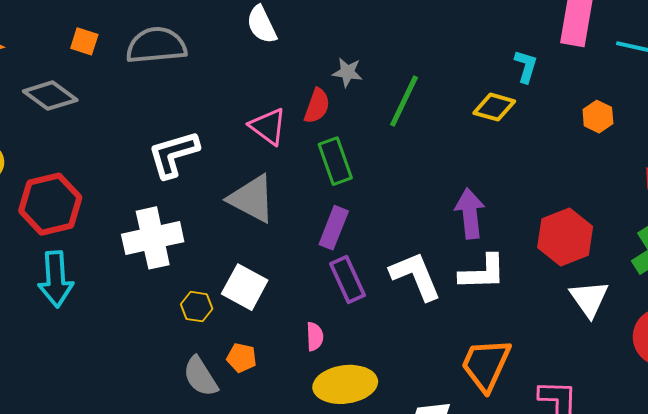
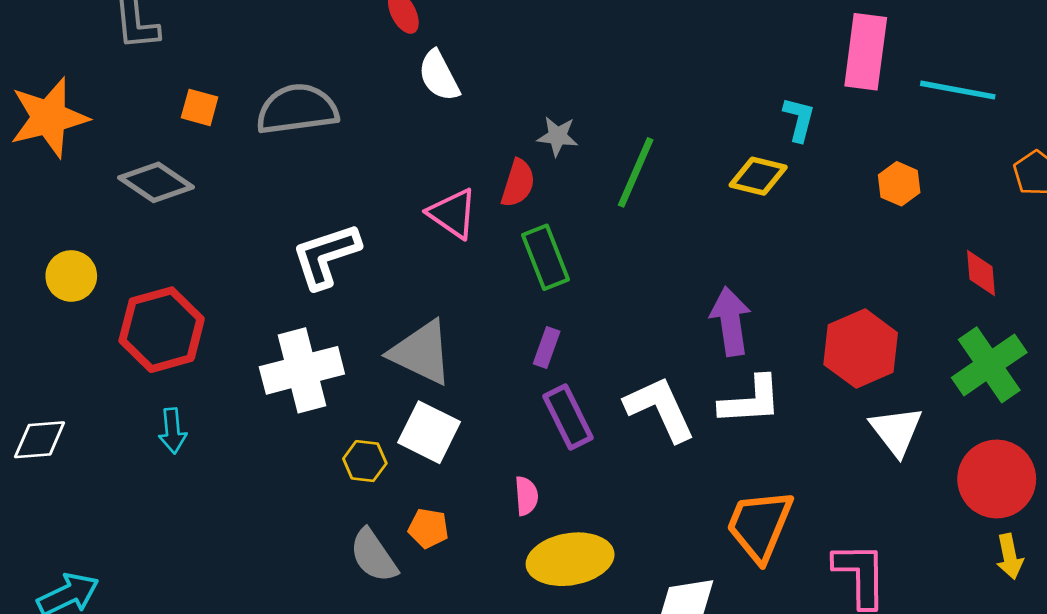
gray triangle: (252, 199) -> (421, 353), moved
purple rectangle: (334, 228) -> (547, 348), size x0.7
cyan arrow: (56, 279) -> (173, 431), size x0.6

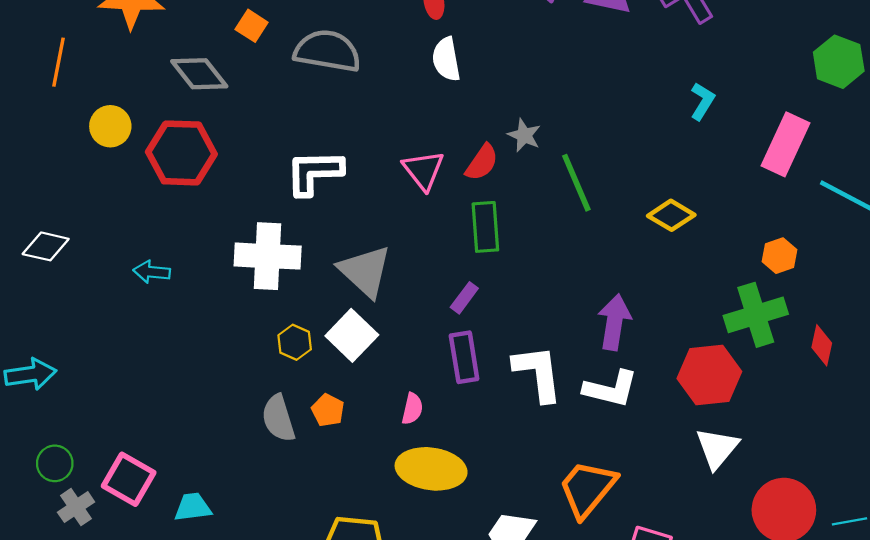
cyan L-shape: (799, 119) -> (702, 101), moved
green line: (636, 172) -> (576, 183), turned -64
red hexagon: (162, 330) -> (181, 153), moved
green cross: (989, 365) -> (756, 315), moved
cyan arrow: (173, 431) -> (152, 272), turned 84

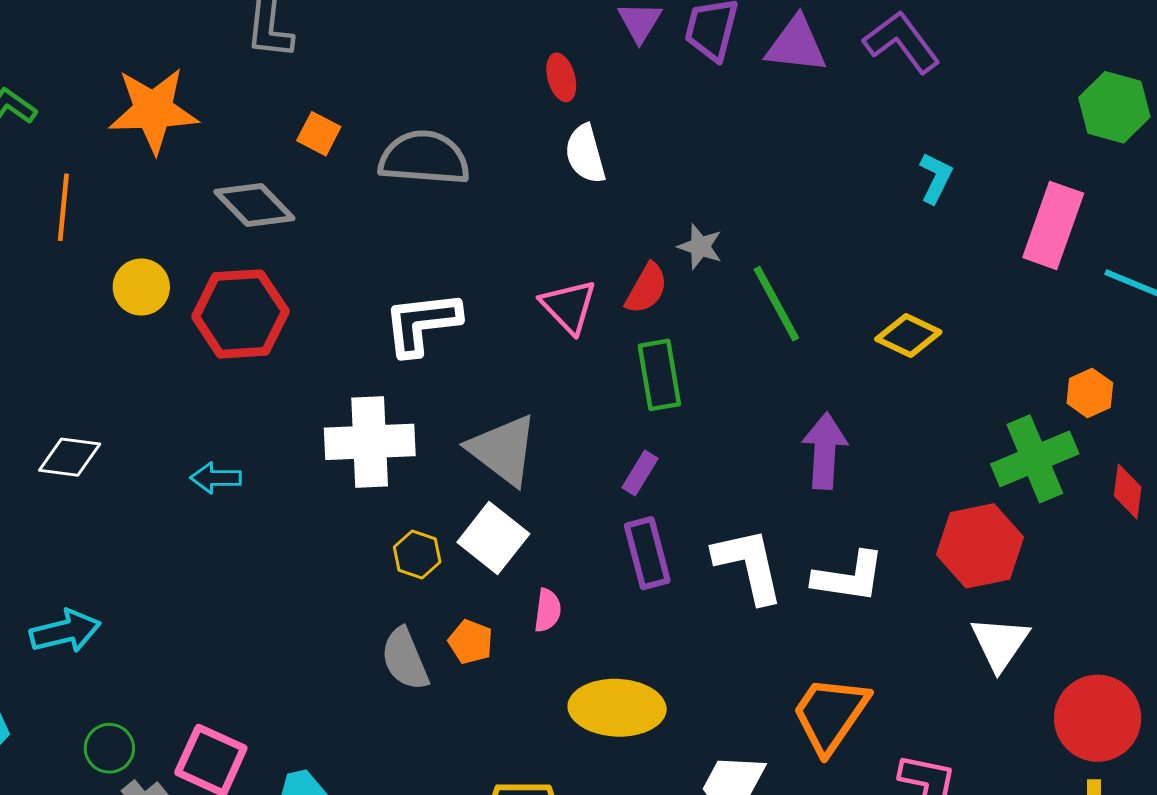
orange hexagon: (779, 256) -> (1090, 393), moved
purple arrow: (614, 322) -> (825, 451), moved
pink semicircle: (412, 409) -> (548, 610), moved

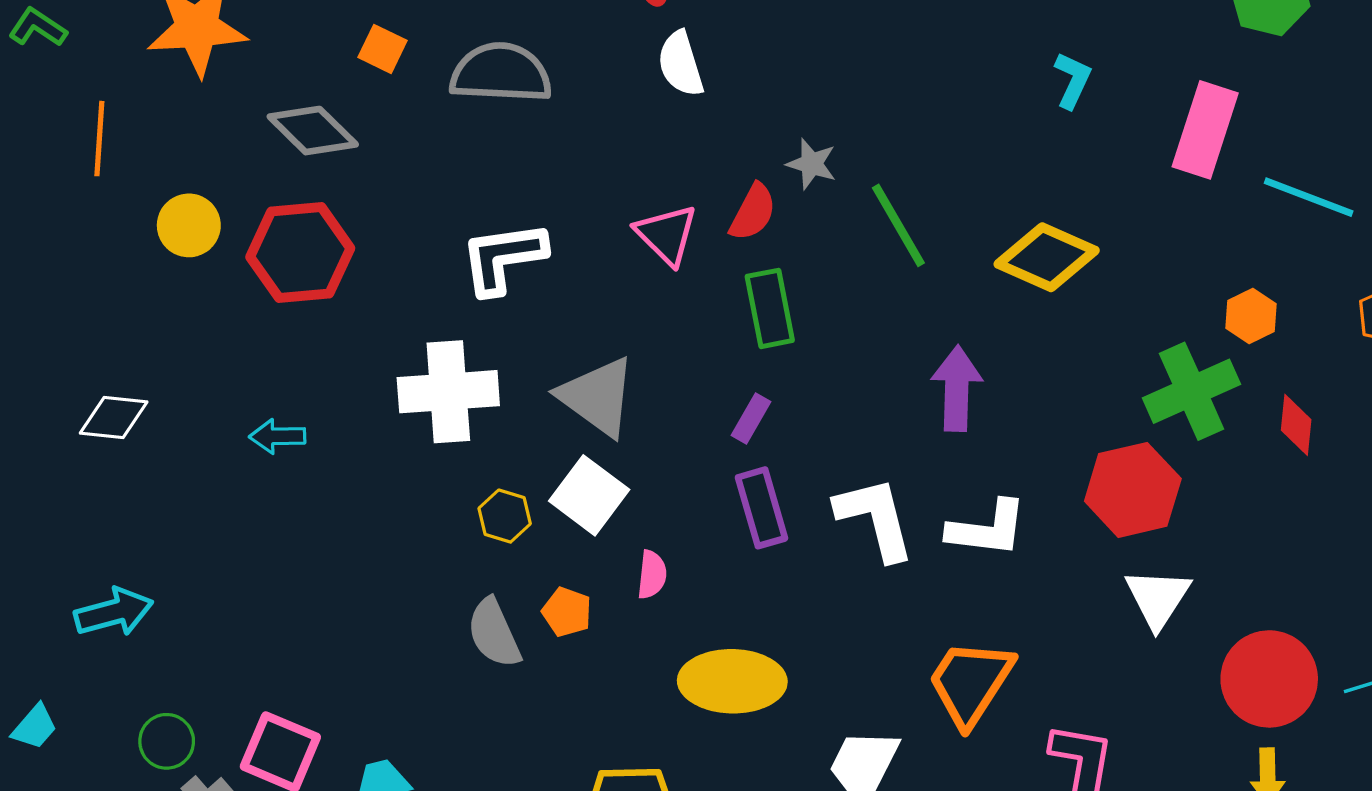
yellow diamond: (908, 336) -> (1047, 257), size x1.4

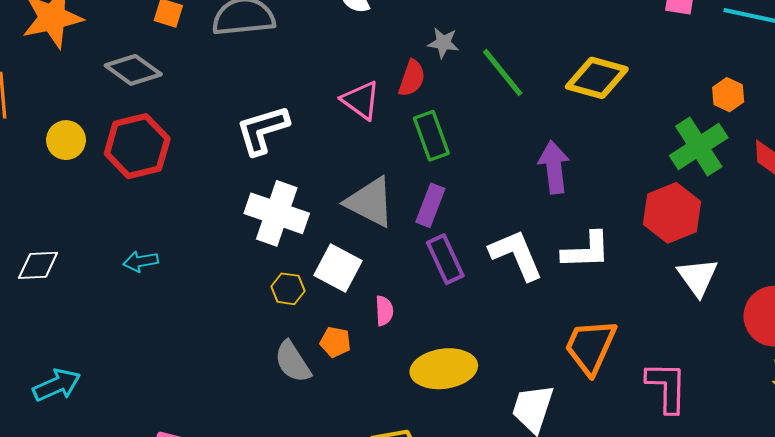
white cross: (448, 392) -> (277, 213), moved, turned 32
gray triangle: (597, 397) -> (370, 202), moved
purple rectangle: (751, 419) -> (430, 205), size x1.4

